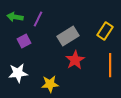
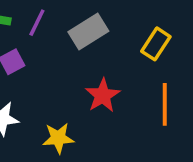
gray rectangle: (68, 36) -> (88, 32), moved

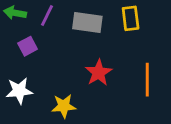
gray rectangle: (88, 32) -> (87, 23), turned 40
yellow rectangle: (156, 44) -> (131, 18), moved, turned -40

